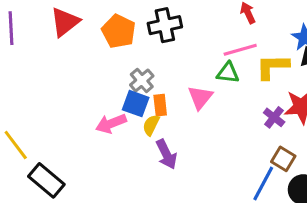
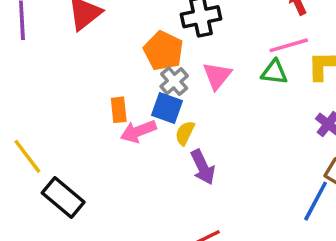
orange pentagon: (119, 31) -> (163, 51), moved
pink triangle: (200, 97) -> (217, 76), moved
orange rectangle: (160, 105) -> (119, 110), moved

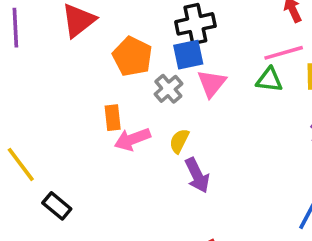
orange pentagon: (163, 51) -> (132, 56), moved
blue square: (167, 108) -> (188, 55), moved, turned -32
black rectangle: (63, 197) -> (57, 206), size x0.7

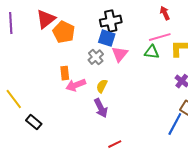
blue square: (188, 55) -> (107, 38), turned 30
orange pentagon: (132, 56) -> (64, 32), moved
purple arrow: (197, 175) -> (101, 108), moved

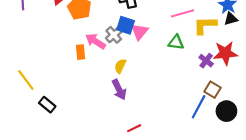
blue square: (107, 38) -> (126, 25), moved
green triangle: (152, 52) -> (176, 42), moved
pink arrow: (76, 85) -> (96, 41), moved, turned 54

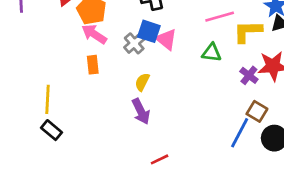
pink triangle: (140, 32) -> (166, 39), turned -30
pink arrow: (96, 41) -> (94, 34), moved
yellow line: (26, 80) -> (47, 99), moved, turned 40

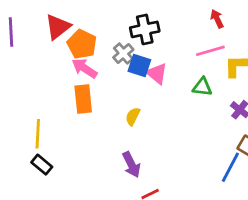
gray cross: (134, 43) -> (123, 54), moved
orange rectangle: (93, 65) -> (83, 99), size x1.5
purple arrow: (141, 111) -> (131, 165), moved

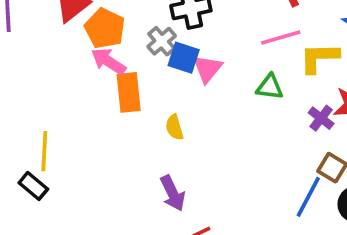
pink triangle: (157, 74) -> (207, 69), turned 30
orange rectangle: (83, 99) -> (129, 92), moved
yellow semicircle: (133, 116) -> (174, 127), turned -42
black rectangle: (42, 165) -> (33, 186), moved

